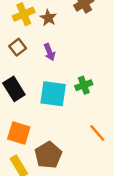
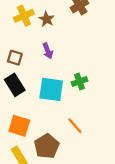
brown square: (18, 47) -> (15, 58), moved, turned -35
orange line: (97, 133) -> (75, 126), moved

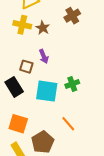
yellow cross: (24, 16) -> (22, 25), turned 36
brown square: (15, 58) -> (26, 67), moved

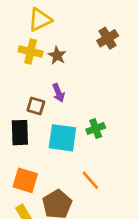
brown cross: (72, 16) -> (108, 38), moved
black rectangle: (14, 87) -> (20, 133), turned 30

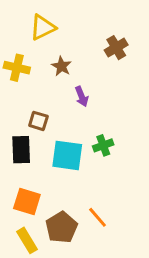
yellow cross: (31, 52) -> (17, 68), moved
purple arrow: (58, 93) -> (82, 96), moved
orange line: (90, 180) -> (97, 217), moved

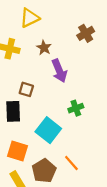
purple arrow: (82, 96) -> (59, 71), size x1.5
cyan square: (67, 155) -> (48, 130), moved, turned 30

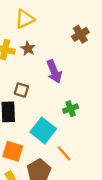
brown star: (44, 48) -> (28, 49), moved
orange line: (71, 163) -> (64, 153), moved

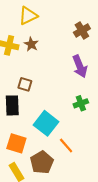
purple arrow: (54, 71) -> (80, 66), moved
green cross: (71, 109) -> (81, 103), moved

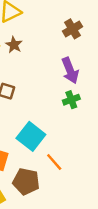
green cross: (81, 103) -> (71, 100), moved
brown pentagon: (42, 162) -> (26, 181), turned -30

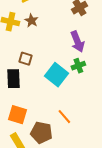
cyan square: (31, 136) -> (56, 75), moved

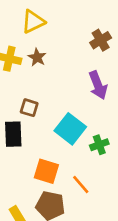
green cross: (78, 66) -> (99, 145), moved
orange square: (17, 115) -> (46, 171), moved

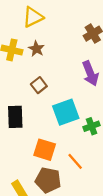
brown square: (29, 108) -> (39, 85), moved, turned 35
cyan square: (70, 129) -> (66, 112), turned 32

